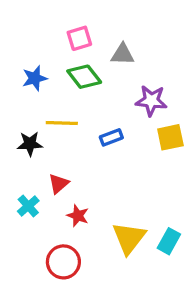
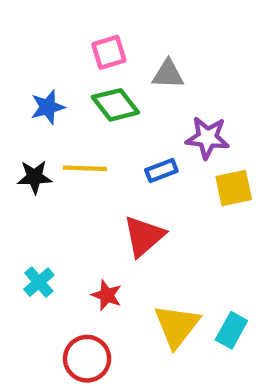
blue rectangle: (111, 137) -> (161, 170), moved
black star: (30, 144) -> (35, 177), moved
red triangle: (59, 184) -> (144, 236), moved, size x1.5

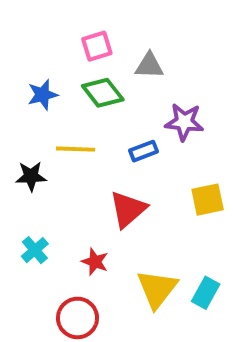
black star: (35, 177) -> (31, 176), moved
yellow square: (234, 188) -> (208, 200), moved

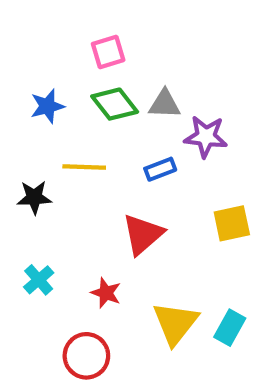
gray triangle: (149, 66) -> (165, 104), moved

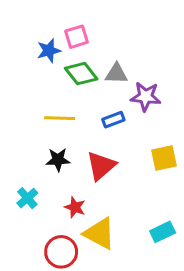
blue star: (47, 106) -> (49, 51), moved
black star: (34, 197) -> (58, 160), moved
yellow triangle: (175, 323) -> (100, 233), moved, turned -40
cyan rectangle: (230, 328) -> (163, 232), turned 35

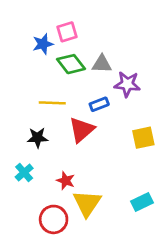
black star: (58, 160) -> (38, 138), moved
red triangle: (101, 166) -> (82, 130), moved
yellow triangle: (100, 233) -> (87, 203), turned 36

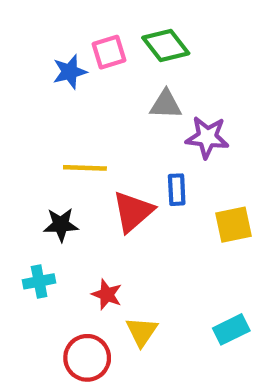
green diamond: (71, 64) -> (166, 46), moved
blue rectangle: (99, 104) -> (177, 190), moved, turned -72
cyan cross: (24, 173) -> (39, 281), turned 30
yellow triangle: (87, 203) -> (142, 332), size x0.7

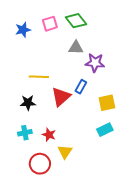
blue star: (70, 72) -> (23, 30), moved
blue rectangle: (177, 190) -> (81, 87), turned 32
cyan cross: (39, 281) -> (25, 133), moved
cyan rectangle: (231, 329) -> (105, 130), moved

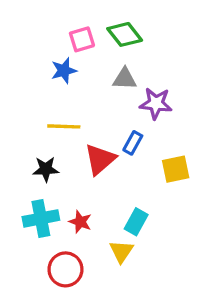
blue star: (23, 30) -> (64, 71), moved
cyan rectangle: (105, 130) -> (136, 222), moved, turned -35
cyan cross: (25, 133) -> (41, 218), size x1.5
yellow triangle: (65, 152) -> (121, 251), moved

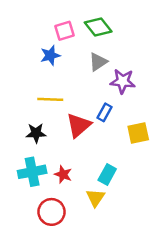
gray triangle: (125, 79) -> (98, 62), turned -36

